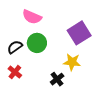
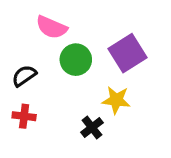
green circle: (37, 43) -> (76, 60), moved
red cross: (15, 72) -> (24, 116), turned -32

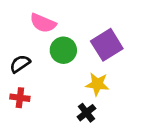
black cross: (92, 127) -> (86, 113), moved

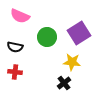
pink semicircle: (43, 23) -> (20, 16), moved
black semicircle: (20, 64) -> (15, 47), turned -133

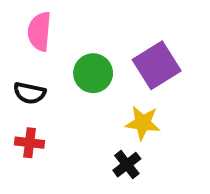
pink semicircle: (20, 16) -> (39, 31), turned 72

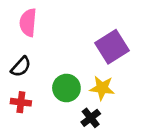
green circle: (93, 73) -> (66, 88), moved
black semicircle: (30, 93) -> (21, 67), turned -60

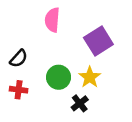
pink semicircle: (28, 23) -> (52, 20), moved
yellow star: (102, 88) -> (90, 77), turned 30

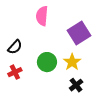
red cross: (19, 90) -> (15, 72), turned -32
black cross: (80, 103) -> (76, 85), moved

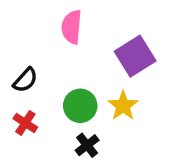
red cross: (15, 72) -> (25, 123), turned -32
black cross: (76, 85) -> (87, 145), moved

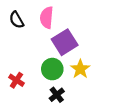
purple square: (135, 56) -> (65, 42), moved
black semicircle: (25, 80) -> (16, 20), moved, turned 108

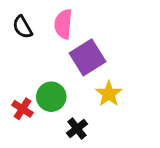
green circle: (52, 69) -> (51, 97), moved

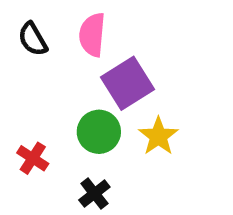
green circle: (51, 97) -> (99, 132), moved
black cross: (77, 128) -> (94, 194), moved

